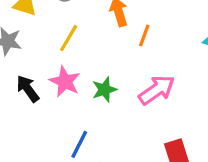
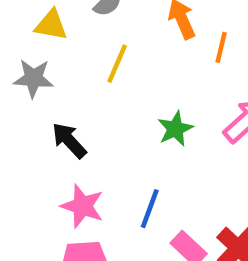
pink star: (65, 82) -> (82, 206), moved

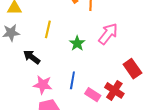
yellow line: (117, 64) -> (48, 29), moved

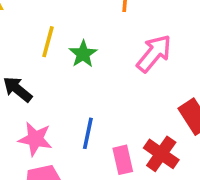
green star: (77, 43) -> (83, 54), moved
pink rectangle: (93, 95) -> (123, 160), turned 42

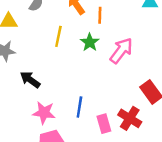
yellow line: (48, 42) -> (58, 36), moved
green star: (83, 54) -> (90, 42), moved

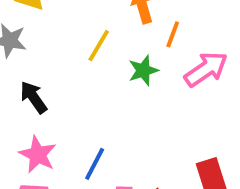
pink arrow: (121, 51) -> (206, 69), moved

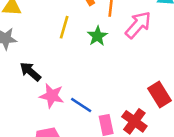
pink star: (38, 155) -> (52, 96), moved
blue line: (95, 164) -> (81, 105), turned -70

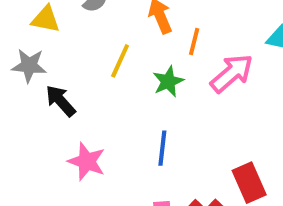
black arrow: (30, 72) -> (61, 101), moved
blue line: (81, 105) -> (162, 148), moved, turned 55

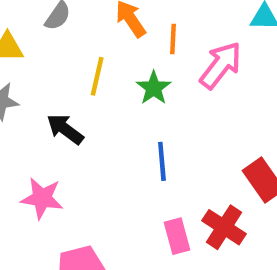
black arrow: (61, 101) -> (65, 129), moved
pink star: (87, 161) -> (42, 198), moved

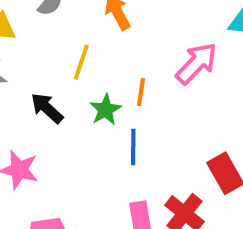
orange line: (173, 39) -> (141, 92), moved
green star: (154, 88) -> (105, 110), moved

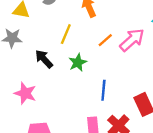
orange line: (141, 92) -> (105, 40), moved, turned 35
blue line: (133, 147) -> (103, 90), moved

